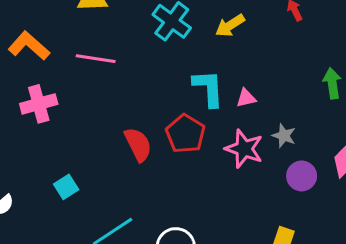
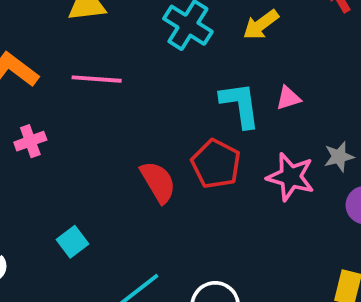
pink triangle: (246, 98) -> (288, 98), moved
pink cross: (39, 104) -> (30, 141), size x0.7
gray star: (284, 136) -> (339, 157), turned -30

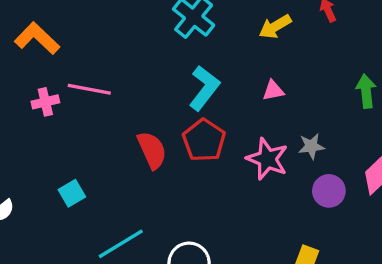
yellow arrow: (261, 25) -> (275, 27), moved
pink line: (97, 79) -> (89, 89), moved
cyan L-shape: (240, 105) -> (204, 88), moved, turned 39

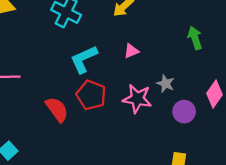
cyan L-shape: (204, 88) -> (84, 59), turned -140
gray star: (311, 146) -> (166, 84), turned -30

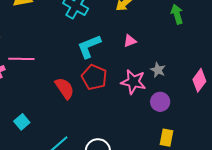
green arrow: (195, 38) -> (177, 14), moved
purple circle: (184, 112) -> (160, 102), moved

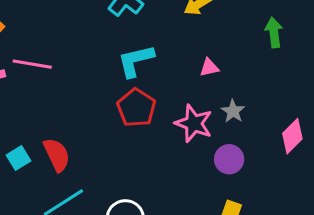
pink triangle: (130, 41) -> (209, 68), moved
red semicircle: (65, 88) -> (57, 155), moved

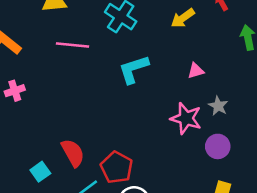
pink line: (32, 64) -> (73, 45), moved
red pentagon: (136, 108) -> (117, 167), moved
cyan square: (19, 158) -> (40, 172), moved

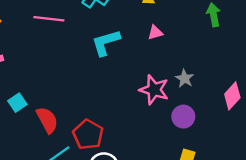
pink triangle: (196, 71) -> (155, 33), moved
cyan square: (40, 172) -> (17, 103), moved

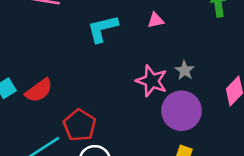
purple circle: (183, 117) -> (182, 111), size x1.6
red semicircle: (47, 120) -> (39, 90), moved, turned 80

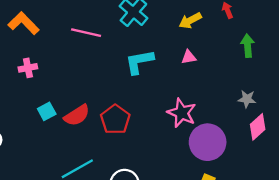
gray star: (185, 70) -> (247, 99), moved, turned -30
red pentagon: (80, 125) -> (115, 119), moved

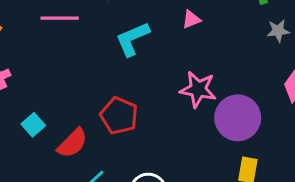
gray star: (247, 99) -> (278, 31), moved
red semicircle: (77, 115) -> (72, 143), moved

